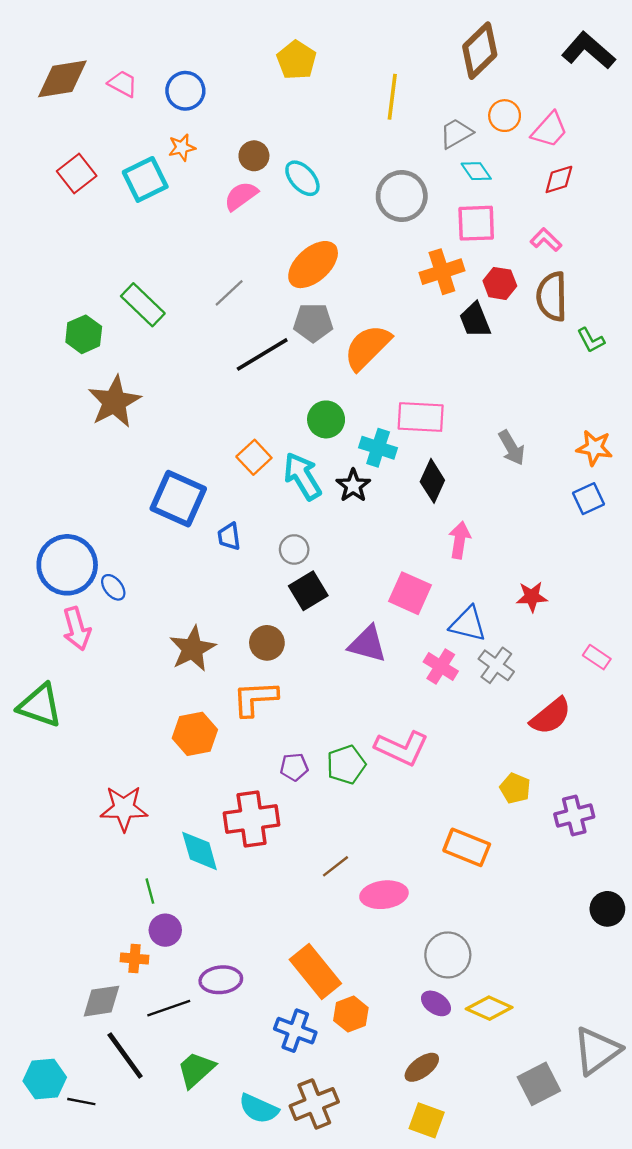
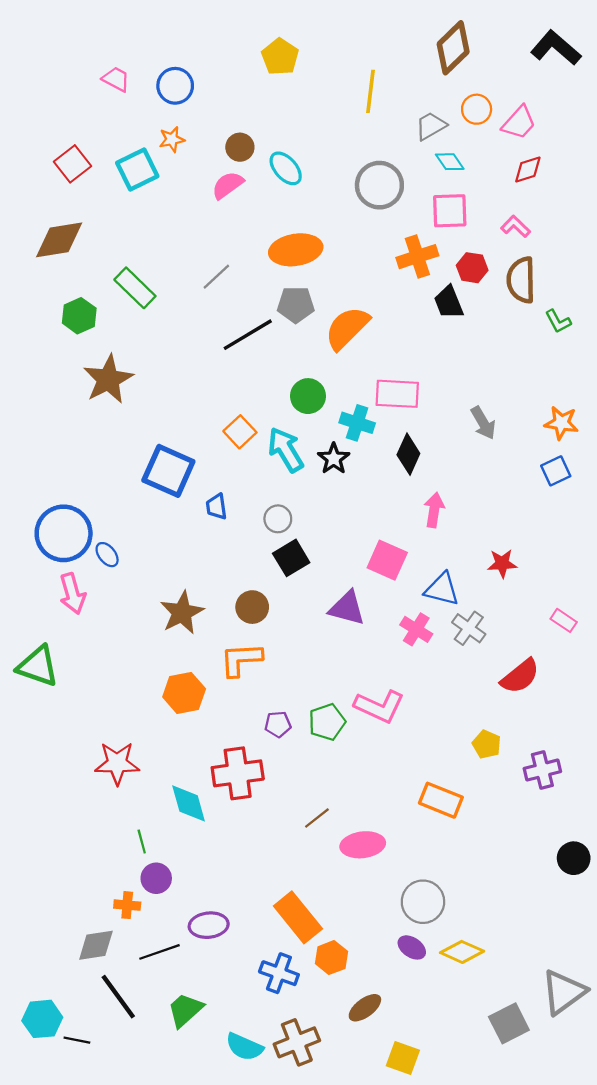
brown diamond: (62, 79) -> (59, 240), moved
orange ellipse: (313, 265) -> (296, 250), turned 33
brown ellipse: (422, 1067) -> (365, 1008), moved

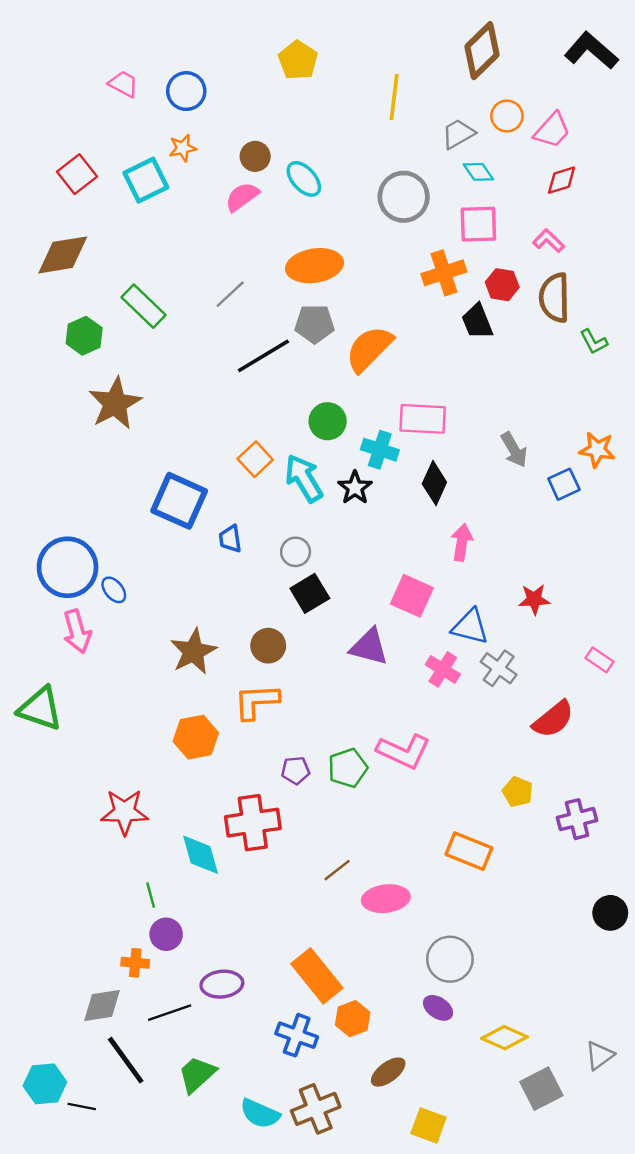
blue square: (556, 471) -> (564, 484), moved
yellow diamond: (462, 952) -> (505, 1038), moved
gray triangle: (564, 992) -> (600, 1055), size x0.6

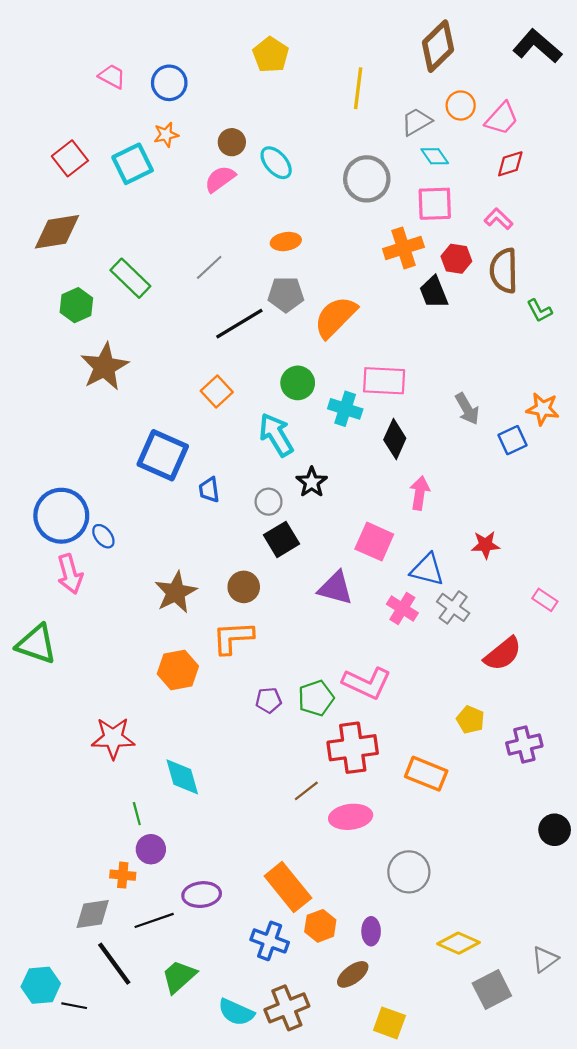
orange ellipse: (315, 266) -> (286, 242), size x0.6
orange square: (255, 459) -> (217, 392), moved
black star: (355, 488) -> (312, 482), moved
red cross: (253, 823) -> (353, 748), moved
purple ellipse: (438, 1008) -> (371, 931), moved, turned 56

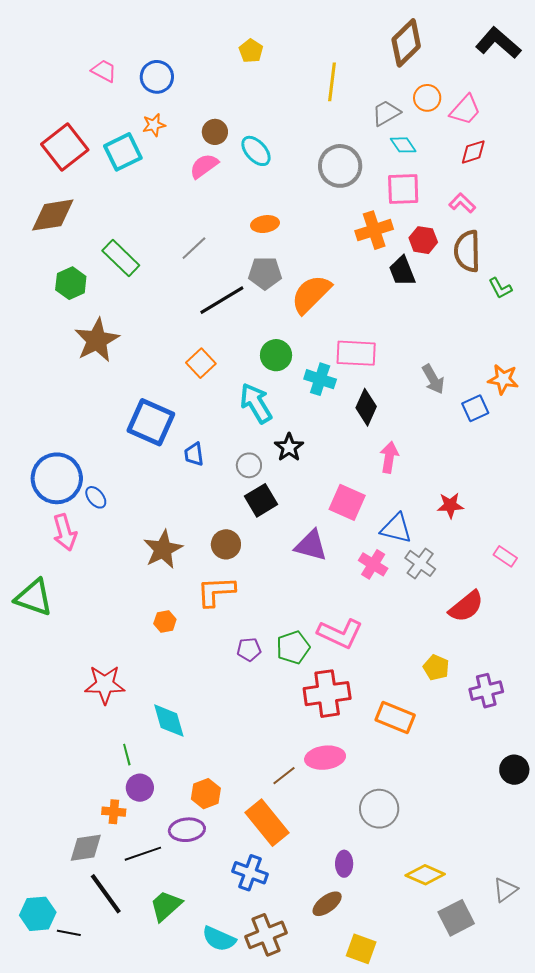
yellow pentagon: (271, 55) -> (251, 51), size x0.7
red square: (70, 158) -> (65, 147), size x1.4
orange hexagon: (178, 670) -> (165, 621), size x0.6
brown line: (306, 791) -> (284, 776), moved
orange hexagon: (320, 926) -> (206, 794), moved

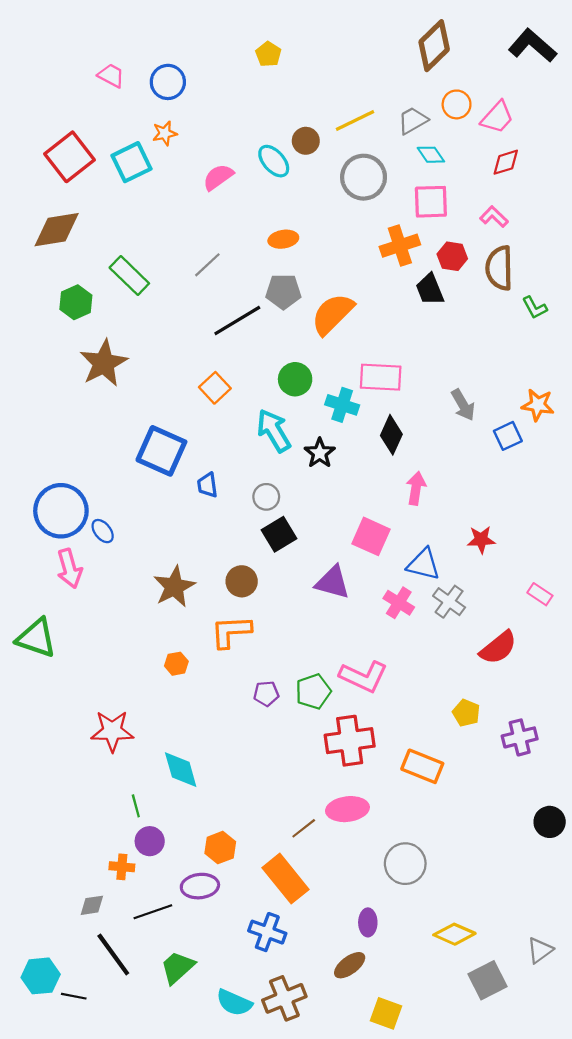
yellow line: (332, 82) -> (355, 120), moved, turned 57
brown circle: (215, 132) -> (306, 141), moved
black star: (289, 447) -> (320, 453), moved
gray diamond: (86, 848) -> (92, 905), size x0.7

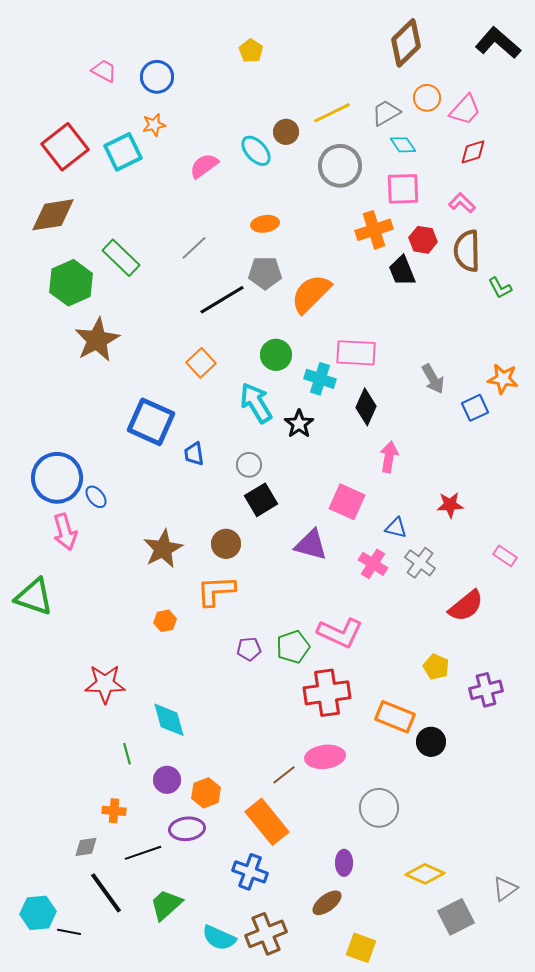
green hexagon: (76, 302) -> (71, 283), size x1.4
blue triangle: (423, 564) -> (396, 528), size x0.7
black circle: (550, 822) -> (431, 742), moved
purple circle: (150, 841) -> (167, 780), moved

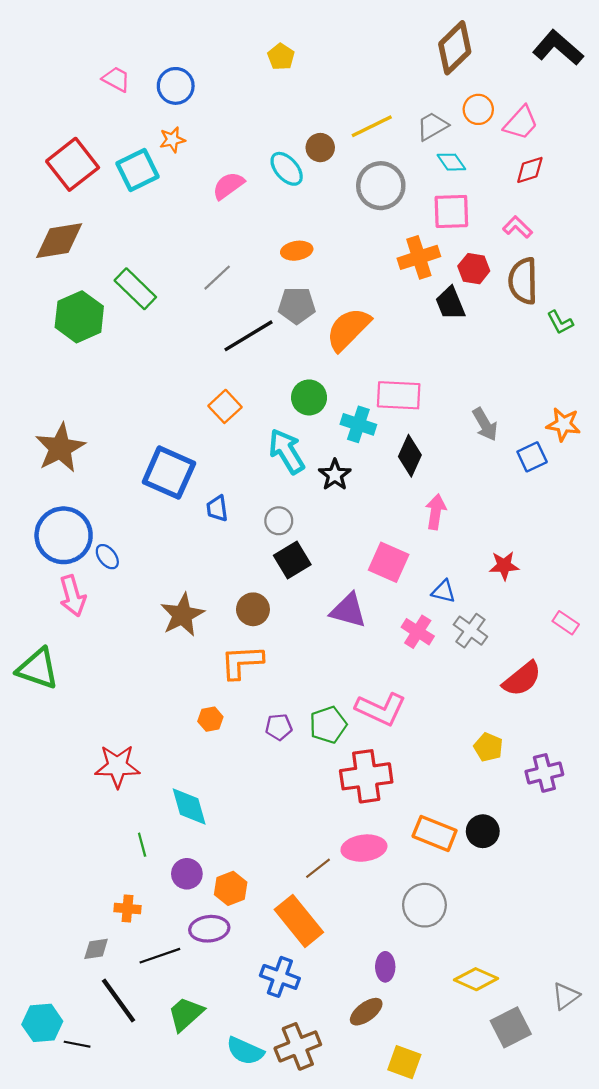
brown star: (97, 340) -> (60, 448), moved
orange hexagon: (165, 621) -> (210, 719), moved
orange rectangle: (395, 717) -> (435, 833), moved

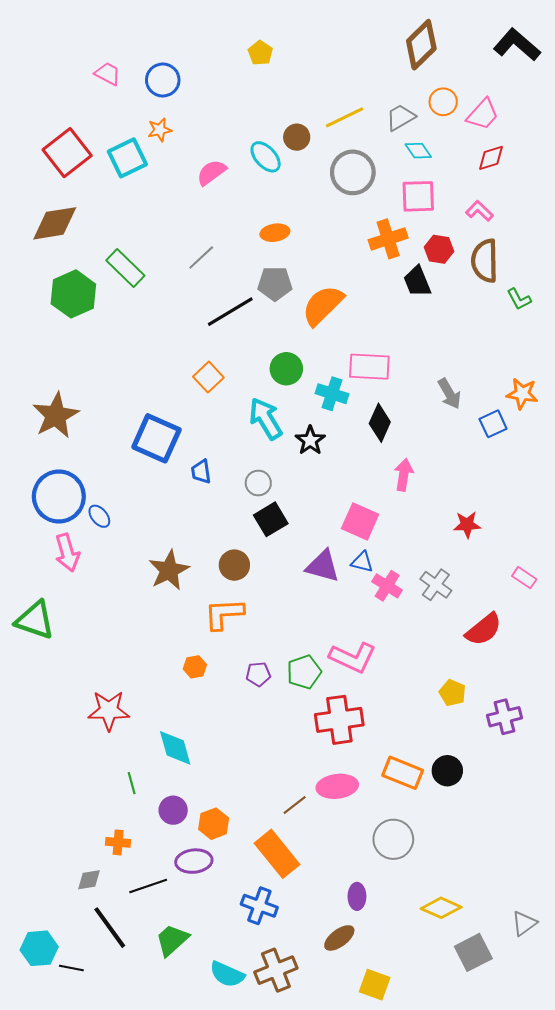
blue triangle: (444, 591) -> (362, 562), moved

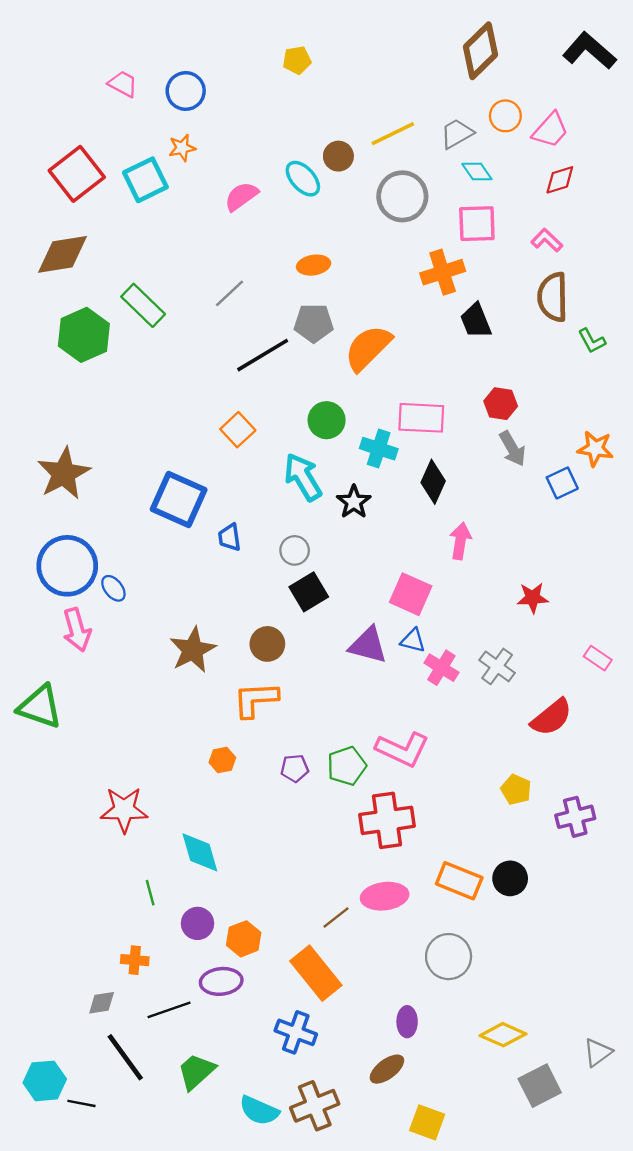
yellow pentagon: (260, 53) -> (297, 60), turned 30
red hexagon: (439, 249) -> (501, 404), moved

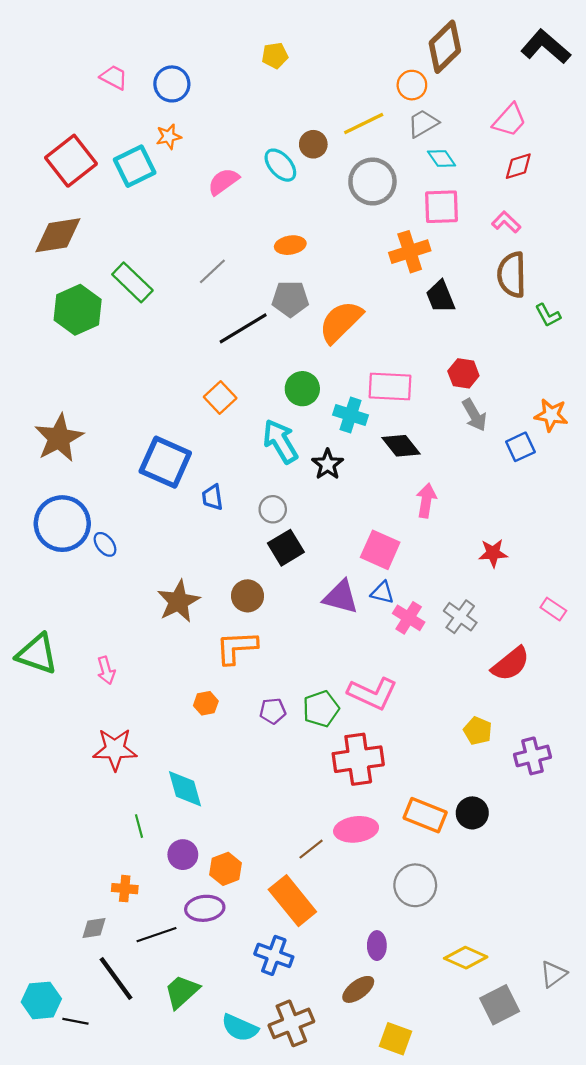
orange circle: (505, 116) -> (412, 85), moved
black diamond: (433, 482) -> (401, 446), turned -63
pink arrow: (77, 630) -> (106, 670), moved, size x0.7

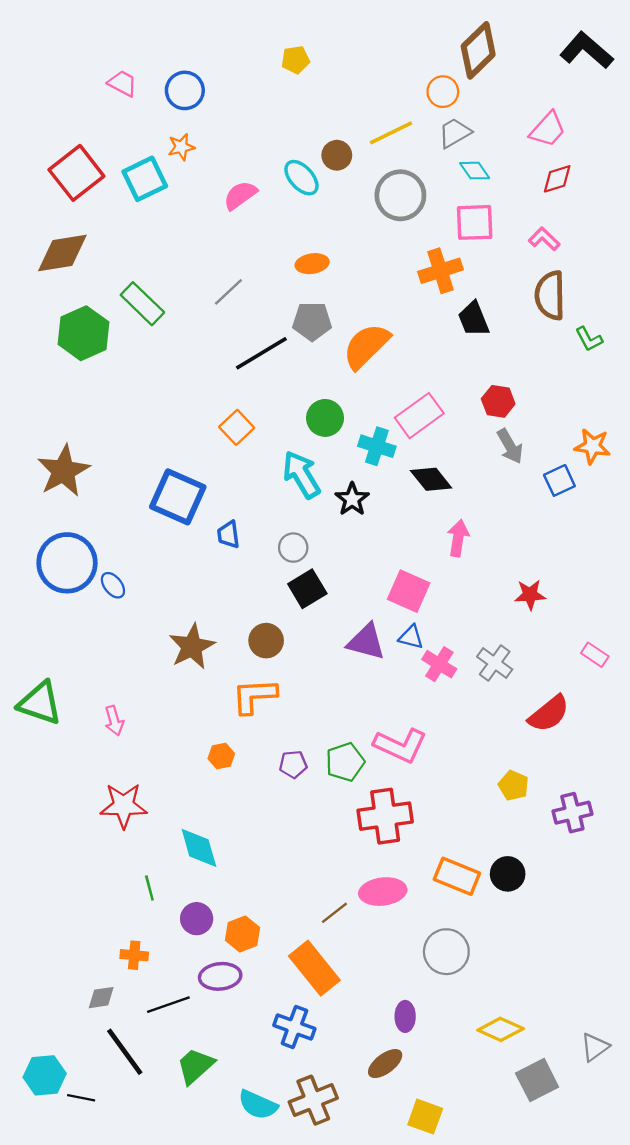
pink rectangle: (390, 387) -> (419, 416), turned -39

